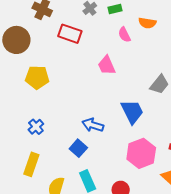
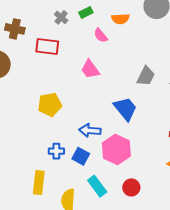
yellow pentagon: (37, 77) -> (50, 104), moved
blue cross: (36, 127) -> (56, 151), moved, turned -35
pink hexagon: (141, 153) -> (116, 150), moved

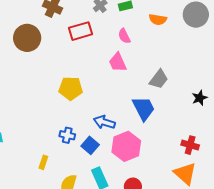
pink semicircle: (101, 35) -> (124, 36), moved
red rectangle: (47, 47) -> (81, 31), turned -35
gray trapezoid: (146, 76) -> (159, 79), moved
yellow rectangle: (39, 183) -> (43, 162), size x0.6

